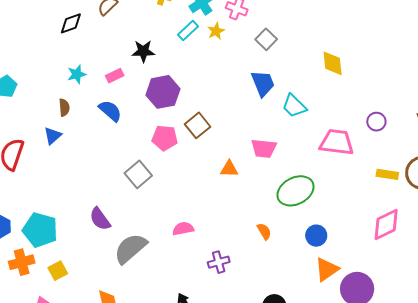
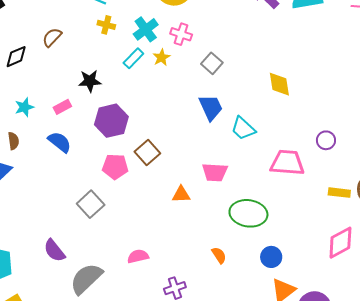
green ellipse: (296, 191) -> (248, 213), turned 39

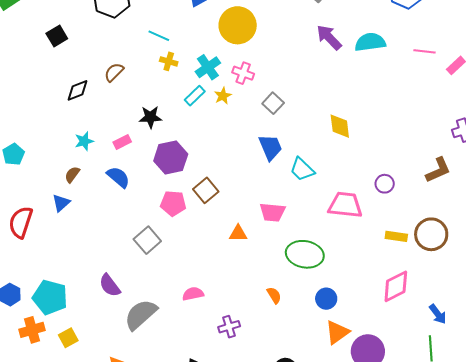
brown semicircle: (13, 141) -> (72, 175), turned -138

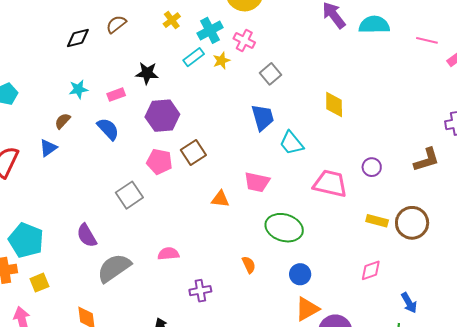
yellow cross: (169, 61) -> (172, 20), turned 30
pink diamond: (396, 286) -> (371, 270), size x0.7

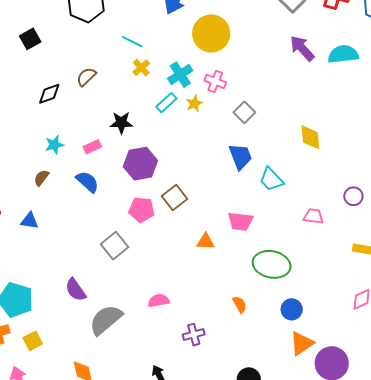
blue triangle: (48, 148) -> (29, 221), moved, turned 48
pink trapezoid: (330, 184) -> (313, 216), size x0.6

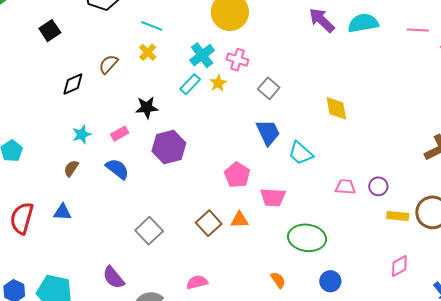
yellow cross: (141, 68) -> (148, 52), moved
purple circle: (353, 196) -> (378, 186), moved
brown square: (174, 198) -> (209, 223), moved
pink pentagon: (141, 210) -> (237, 175), moved, turned 30

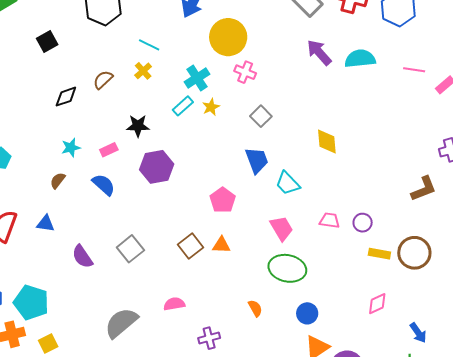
pink cross: (237, 60) -> (245, 72), moved
pink trapezoid: (273, 197) -> (281, 228), moved, turned -128
purple semicircle: (113, 277) -> (82, 257), moved

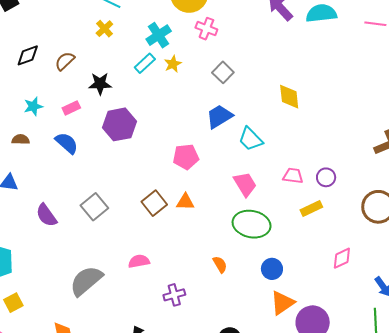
brown semicircle: (103, 80) -> (65, 61), moved
blue trapezoid: (257, 160) -> (219, 116), turned -100
brown semicircle: (58, 181) -> (21, 140), turned 54
pink pentagon: (223, 200) -> (186, 157), turned 30
yellow rectangle: (379, 254) -> (311, 208), moved, turned -35

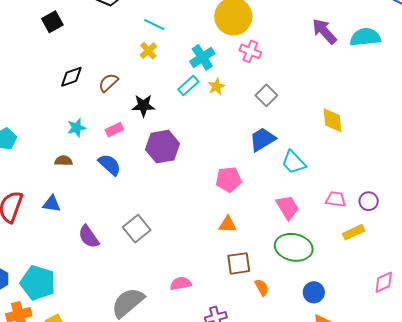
brown square: (154, 203) -> (239, 263), moved, turned 30

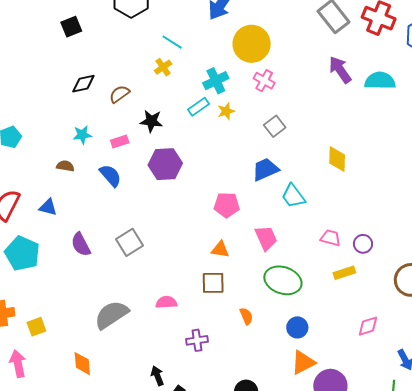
pink trapezoid: (288, 207) -> (266, 238), moved
brown square: (239, 263) -> (213, 283), moved
cyan pentagon: (38, 283) -> (22, 253), moved

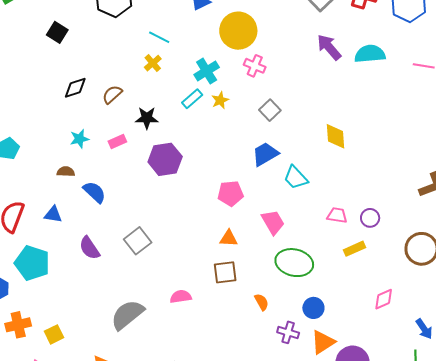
black square: (71, 27) -> (57, 32), turned -30
blue semicircle: (110, 176) -> (94, 192), moved
purple cross: (197, 340) -> (288, 332), moved, turned 30

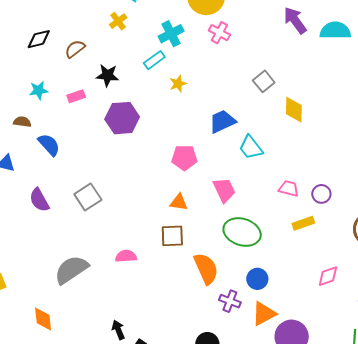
yellow star: (220, 100) -> (178, 84), moved
gray square: (270, 110) -> (264, 81), moved
orange semicircle: (262, 302) -> (206, 269), size x1.8

